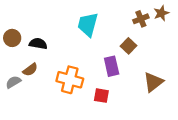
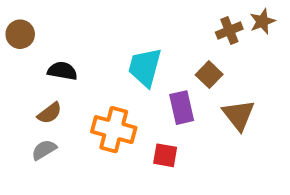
cyan trapezoid: (88, 24) -> (145, 67), moved
brown circle: (12, 38) -> (20, 34), moved
gray semicircle: (13, 82) -> (44, 150), moved
brown triangle: (153, 82) -> (239, 115), moved, turned -30

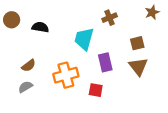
brown cross: (229, 31) -> (110, 18), moved
black semicircle: (62, 71) -> (40, 27), moved
brown square: (209, 75) -> (137, 43), moved, turned 32
orange cross: (114, 130) -> (66, 75), turned -30

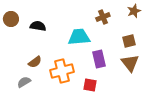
brown star: (152, 12) -> (134, 11), moved
cyan trapezoid: (84, 39) -> (79, 37), turned 70
brown semicircle: (29, 66) -> (35, 62), moved

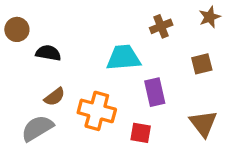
black semicircle: (38, 26) -> (48, 53), moved
brown triangle: (130, 63) -> (203, 123), moved
orange cross: (62, 71) -> (97, 111), turned 30
gray semicircle: (24, 82) -> (37, 128), size x1.5

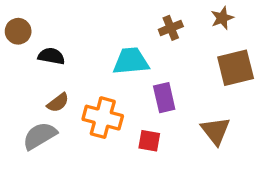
brown square: (202, 64) -> (236, 68), moved, size x1.6

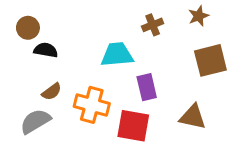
brown circle: (18, 31) -> (28, 28), moved
brown triangle: (216, 131) -> (193, 117), turned -40
red square: (149, 141) -> (133, 126), size x1.6

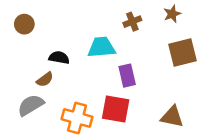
black semicircle: (46, 50) -> (59, 58), moved
orange cross: (92, 105) -> (77, 118), moved
brown triangle: (193, 117) -> (172, 117), moved

